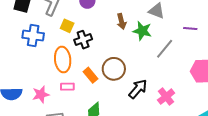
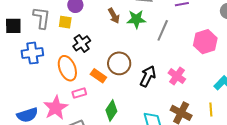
yellow square: (67, 26) -> (65, 22), moved
pink star: (41, 94) -> (56, 108), size x1.4

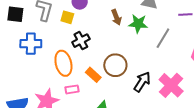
pink cross: (177, 76) -> (171, 85), size x1.4

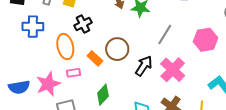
gray line: (163, 38) -> (165, 34), moved

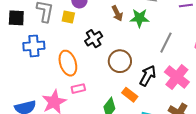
black cross: (83, 24) -> (94, 39), moved
orange rectangle: (95, 58) -> (130, 95), moved

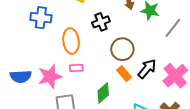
gray line: (166, 43) -> (173, 28), moved
orange rectangle: (130, 95) -> (124, 74), moved

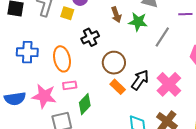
blue cross: (41, 18) -> (27, 52), moved
pink star: (50, 76) -> (44, 96), turned 30
green diamond: (103, 93) -> (85, 104), moved

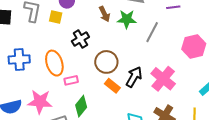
pink rectangle: (70, 85) -> (71, 80), moved

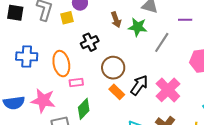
yellow square: (56, 17) -> (67, 18), turned -32

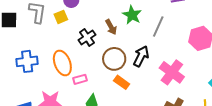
brown arrow: (116, 20) -> (111, 27), moved
green star: (138, 27) -> (132, 15), turned 30
black arrow: (139, 85) -> (141, 56), moved

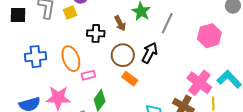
black cross: (87, 37) -> (96, 33), turned 36
pink cross: (172, 72) -> (199, 83), moved

